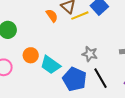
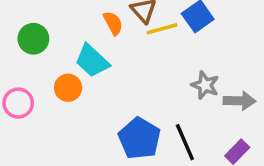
gray star: (90, 54) -> (205, 85), moved
cyan trapezoid: (50, 65) -> (92, 61), moved

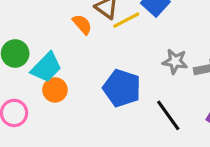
cyan trapezoid: (92, 61) -> (46, 67), moved, turned -76
blue pentagon: (139, 138) -> (122, 88), moved

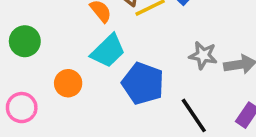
cyan trapezoid: (46, 67) -> (108, 51), moved

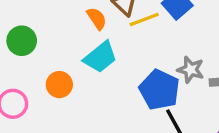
blue pentagon: (143, 83) -> (159, 90), moved

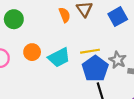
yellow line: (144, 20) -> (90, 51), moved
cyan trapezoid: (100, 57) -> (59, 57), moved

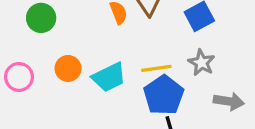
gray star: (118, 60) -> (202, 63), moved

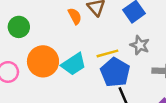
orange circle: (68, 68) -> (43, 61), size x1.6

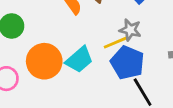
gray star: (140, 45) -> (130, 30), moved

